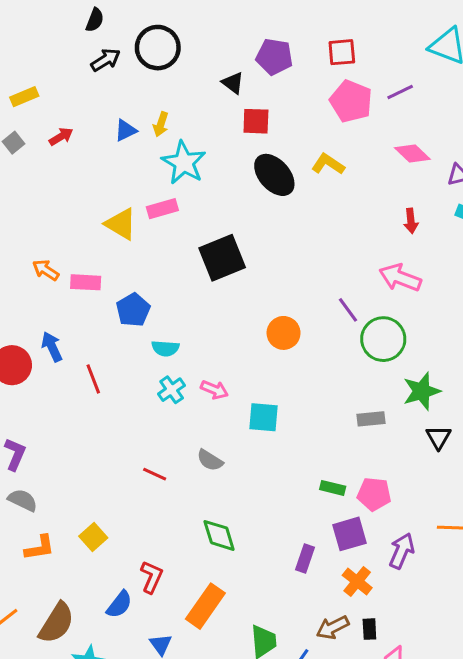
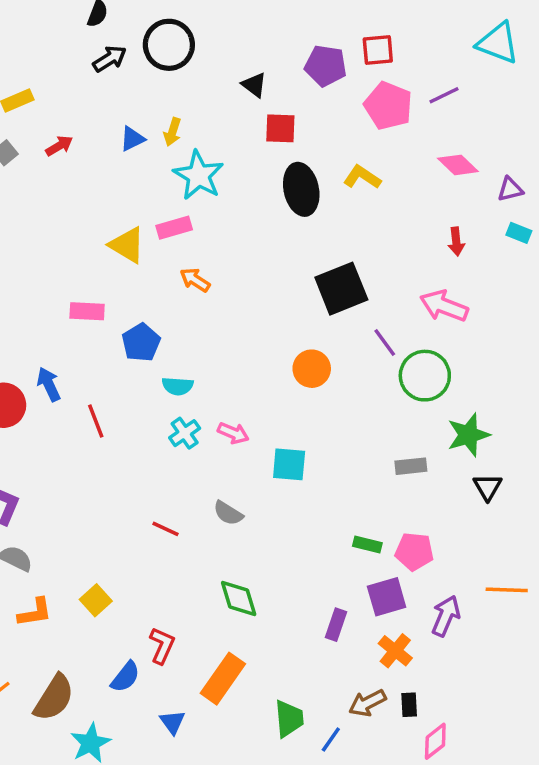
purple pentagon: (274, 57) -> (326, 66), moved
black ellipse: (274, 175) -> (301, 189), turned 30
black square: (222, 258) -> (341, 289), moved
orange arrow: (46, 270) -> (195, 280), moved

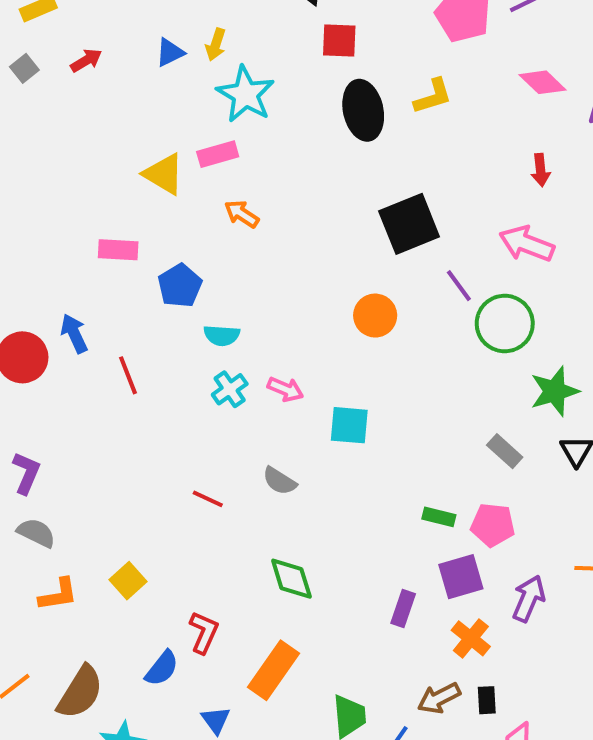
yellow L-shape: (362, 177) -> (433, 96), turned 129
gray rectangle: (411, 466) -> (505, 451), moved, turned 48

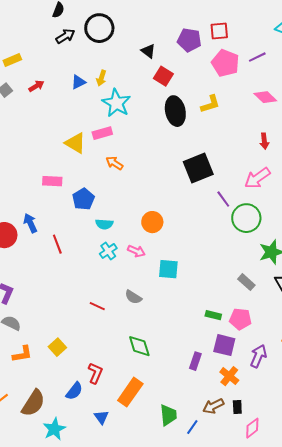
red square: (339, 40) -> (163, 76), turned 30
pink arrow: (527, 244) -> (257, 178), turned -56
orange circle: (375, 316) -> (152, 222), moved
purple square: (461, 577) -> (224, 345), turned 30

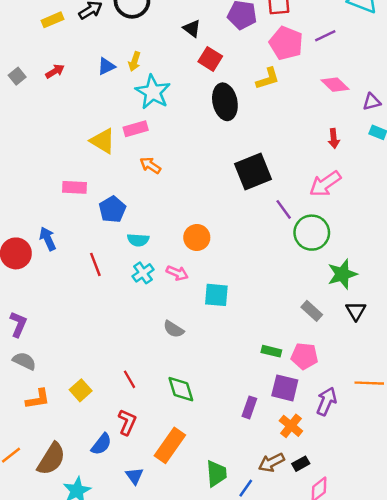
yellow rectangle: (12, 60) -> (53, 20), moved
yellow L-shape: (210, 104) -> (268, 79), moved
red line: (57, 244) -> (95, 264), moved
red line: (97, 306) -> (130, 379), moved, turned 35
black rectangle: (237, 407) -> (301, 464), turned 64

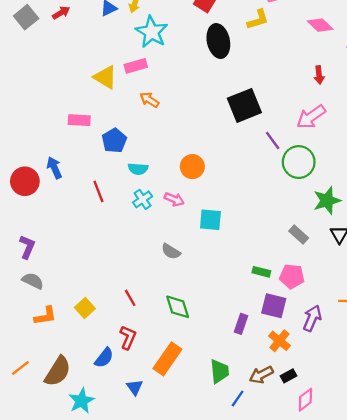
gray square: (17, 76) -> (26, 17), size x1.5
green trapezoid: (216, 474) -> (219, 371), moved

